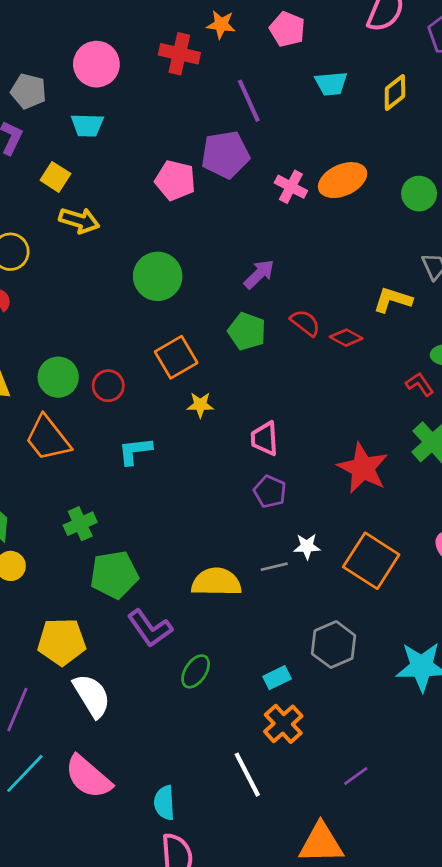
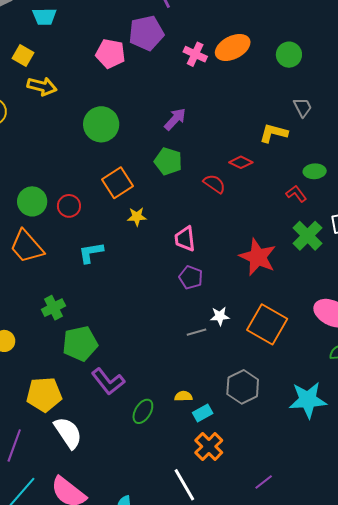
red semicircle: (305, 323) -> (214, 184), moved
yellow semicircle: (216, 582) -> (183, 396), moved, size x0.5

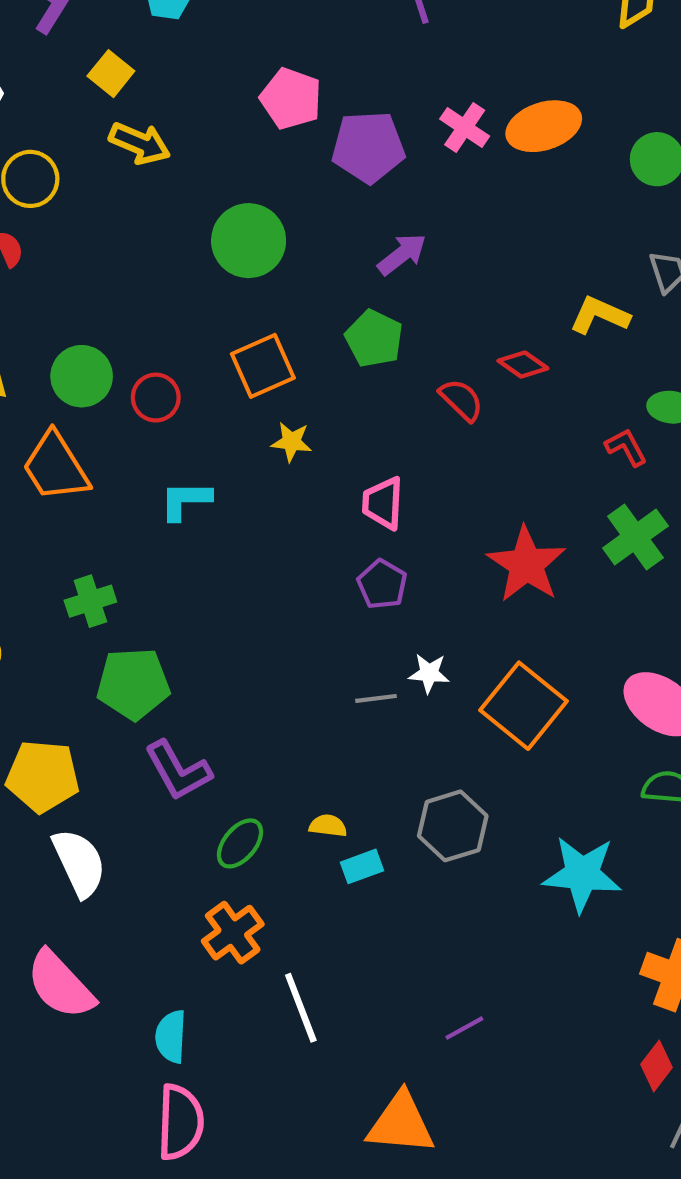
purple pentagon: (146, 33) -> (368, 147), moved
orange cross: (209, 446) -> (233, 933), moved

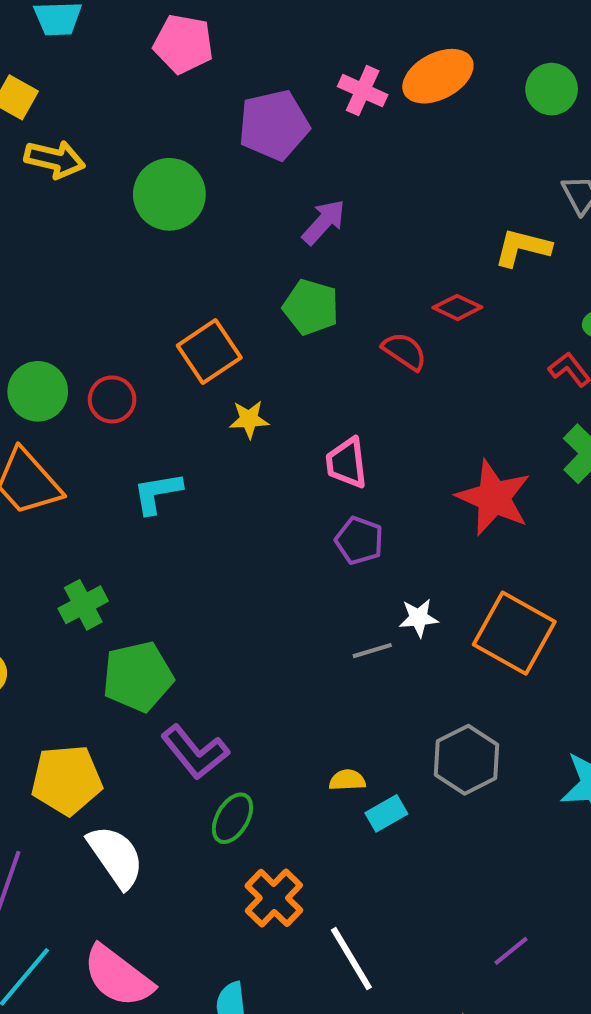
pink pentagon: (291, 99) -> (183, 44), moved
green circle: (249, 241) -> (169, 194), moved
green ellipse: (240, 843) -> (232, 818), moved

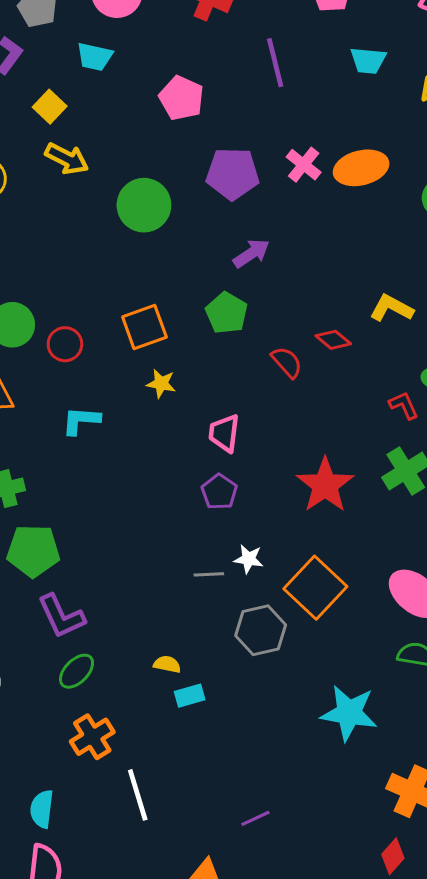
gray hexagon: (466, 760) -> (261, 630), moved

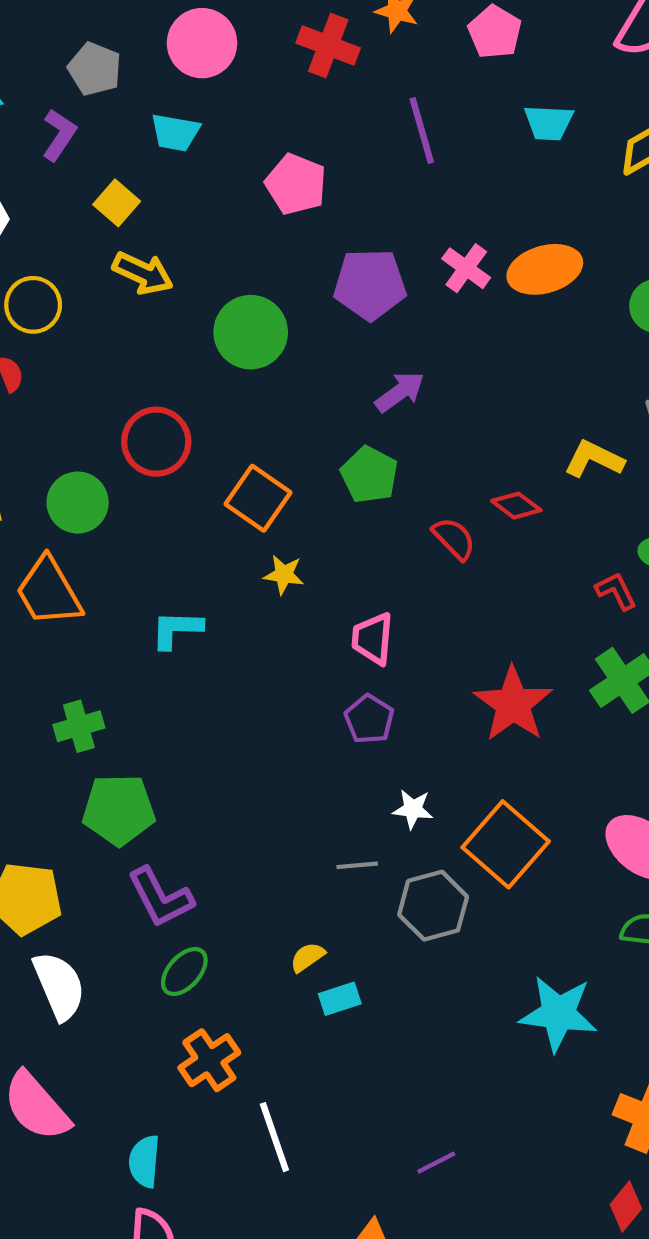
orange square: (144, 327) -> (258, 498), turned -33
red circle: (65, 344) -> (156, 442), moved, size x1.4
gray line: (209, 574) -> (357, 865), moved
yellow semicircle: (167, 664) -> (307, 957), turned -44

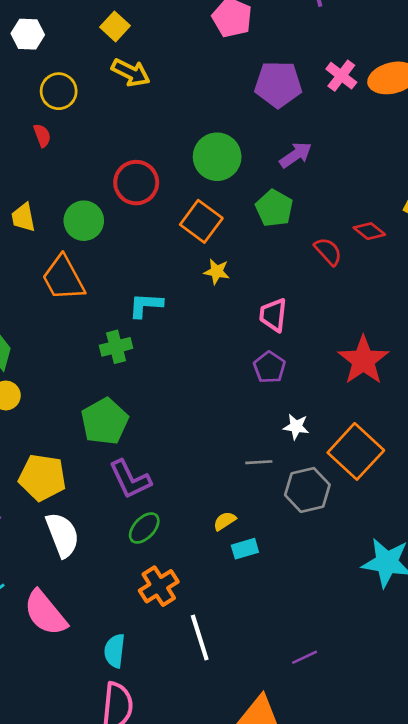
green circle: (251, 332) -> (217, 157), moved
green cross: (79, 726) -> (116, 347), moved
green pentagon: (119, 810) -> (105, 421), turned -30

